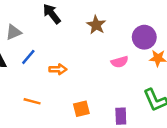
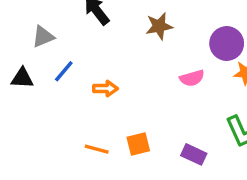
brown star: (96, 25) -> (159, 26), turned 30
orange line: (32, 101) -> (97, 149), moved
purple rectangle: (121, 116) -> (194, 154), turned -63

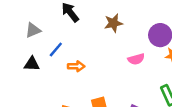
blue line: (64, 71) -> (56, 50), moved
black triangle: (22, 78) -> (32, 64), moved

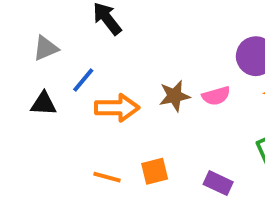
brown star: (113, 23) -> (174, 96), moved
orange arrow: (76, 66) -> (117, 108), size x1.5

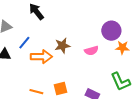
brown star: (174, 96) -> (62, 46), moved

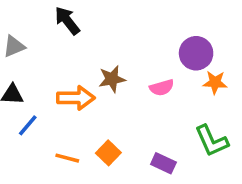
blue line: (24, 43) -> (28, 125), moved
orange square: (60, 89) -> (108, 153), turned -32

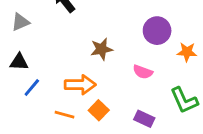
purple circle: (196, 53) -> (157, 31), moved
pink semicircle: (162, 88) -> (143, 72), moved, turned 36
orange arrow: (76, 98) -> (80, 85), moved

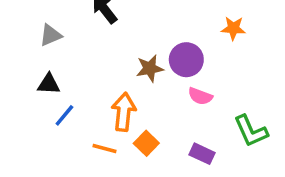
purple circle: (157, 31) -> (186, 60), moved
orange star: (187, 52) -> (233, 28), moved
orange arrow: (80, 85) -> (124, 112), turned -84

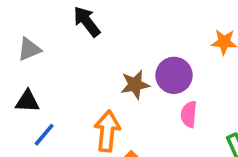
pink semicircle: (200, 96) -> (189, 114), turned 75

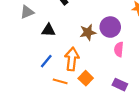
black triangle: (27, 101) -> (48, 30), moved
blue line: (44, 135) -> (46, 61), moved

